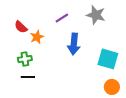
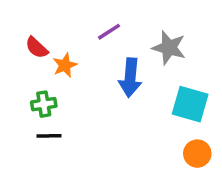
gray star: (96, 15) -> (169, 48), moved

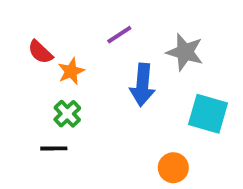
green cross: (44, 104) -> (67, 114), moved, turned -35
orange circle: (197, 154) -> (173, 168), moved

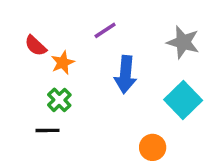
gray star: (185, 52) -> (183, 42), moved
cyan square: (208, 114) -> (183, 100), turned 30

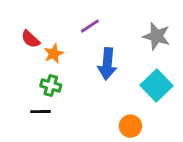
green cross: (59, 100) -> (51, 85), turned -30

